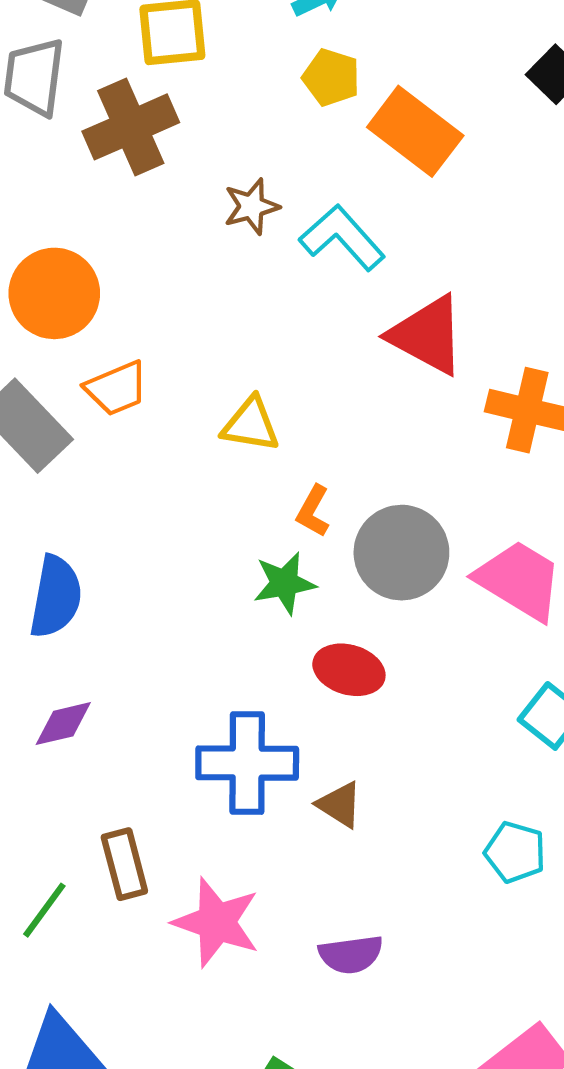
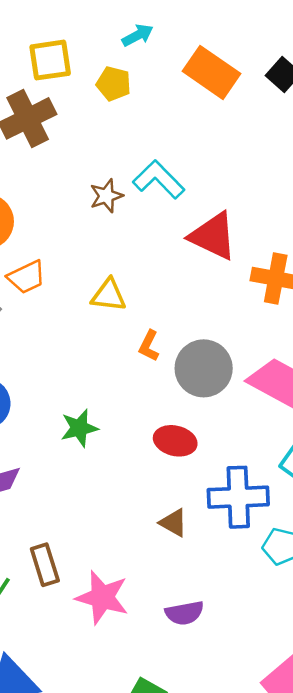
yellow pentagon: (331, 77) -> (114, 84), moved
orange rectangle: (415, 131) -> (211, 72), moved
brown star: (251, 207) -> (106, 196), moved
green star: (284, 583) -> (79, 428), moved
blue cross: (247, 763) -> (238, 497), moved

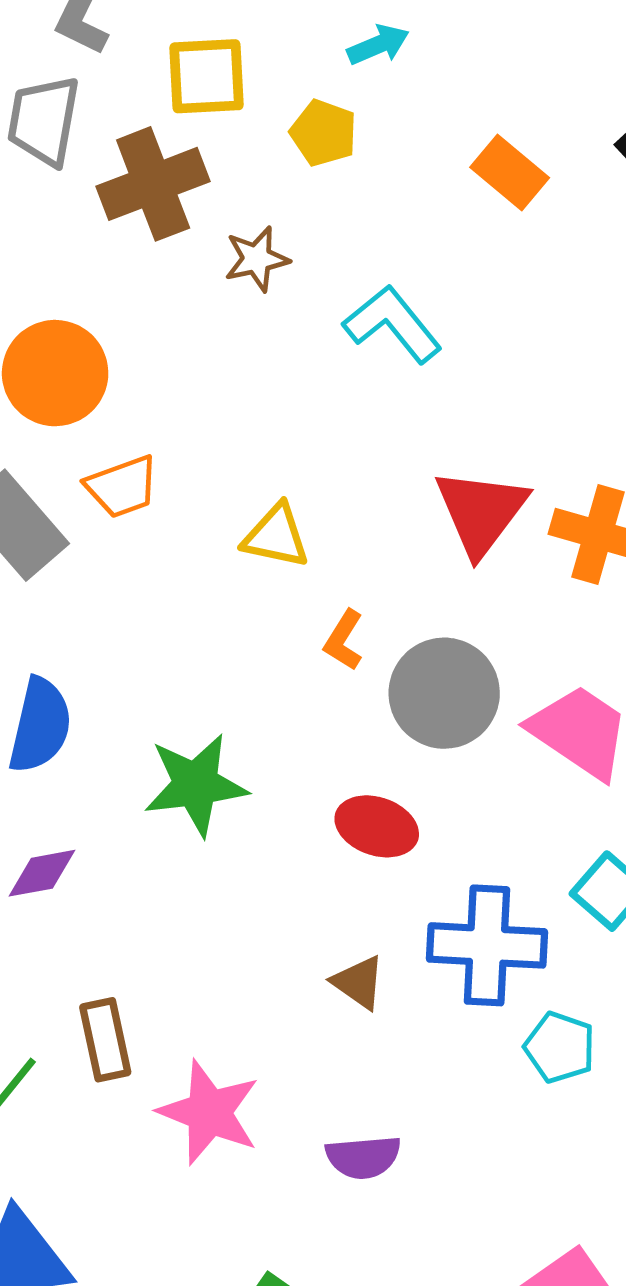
orange rectangle: (211, 72) -> (510, 173), moved, size x0.7
brown star: (106, 196) -> (257, 259), moved
red triangle: (213, 236) -> (481, 512), moved, turned 36
green star: (79, 428) -> (196, 785), size x1.4

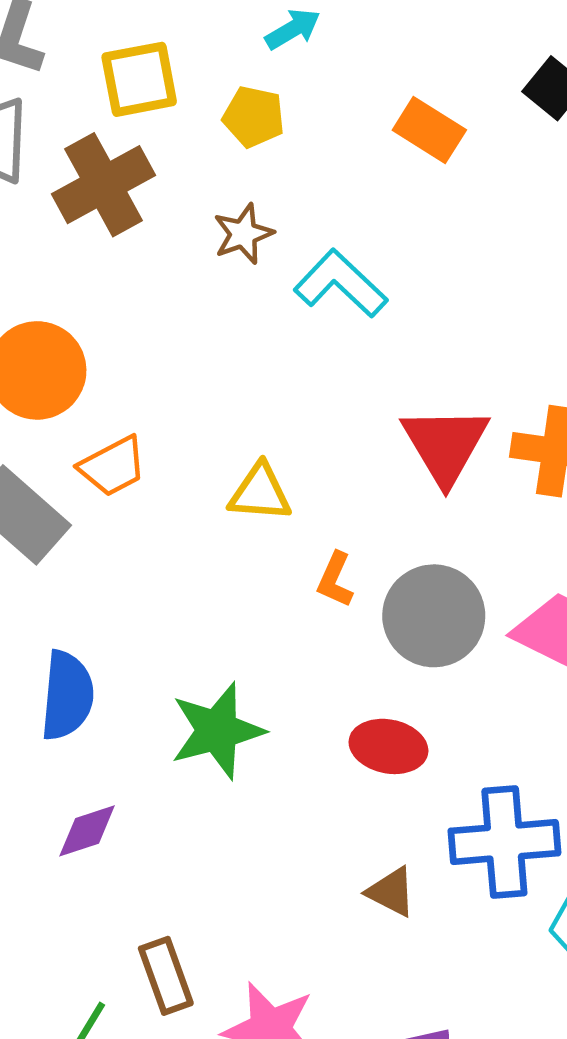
brown star: (257, 259) -> (243, 234), moved

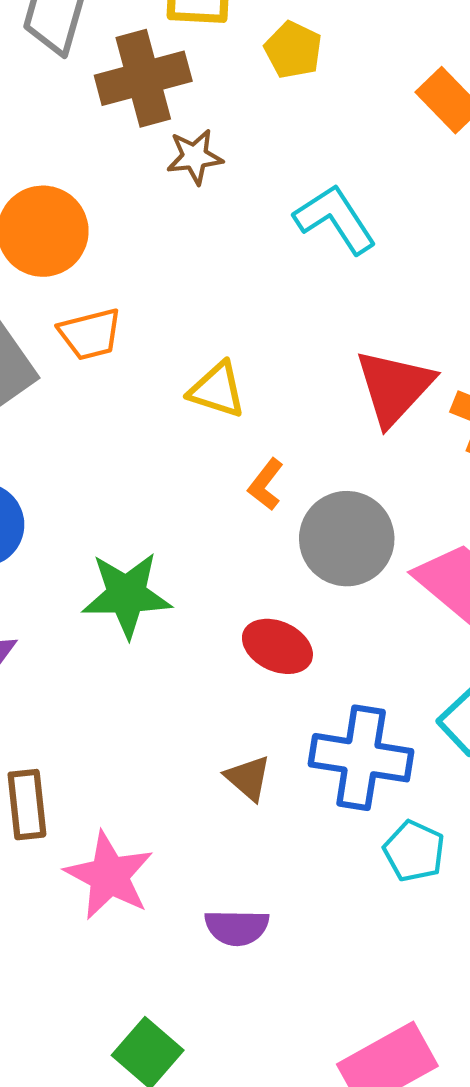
brown star: (243, 234) -> (195, 157), moved

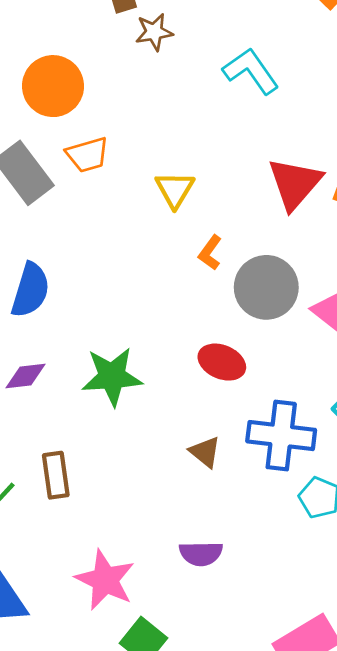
yellow triangle: (217, 390) -> (175, 190), turned 45
green star: (127, 595) -> (112, 377), moved
pink star: (109, 876) -> (105, 580), moved

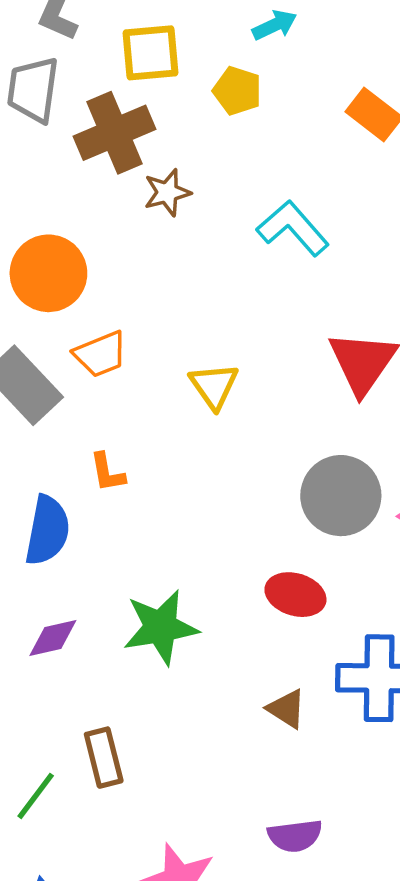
orange L-shape: (210, 253) -> (107, 472), moved, turned -40

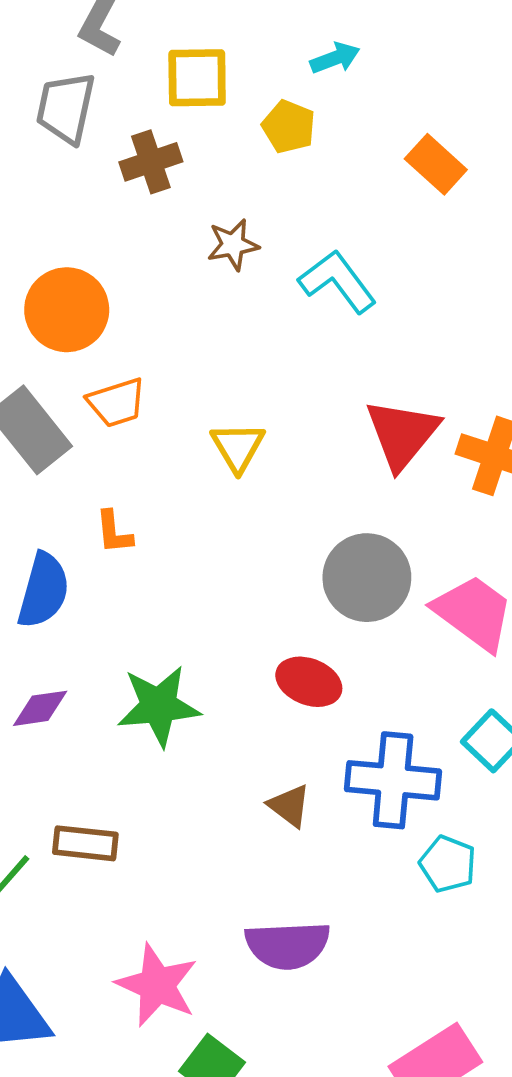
brown cross: (115, 133) -> (151, 162), size x0.7
brown star: (167, 193) -> (233, 245), moved
brown rectangle: (104, 758) -> (85, 843), turned -74
purple semicircle: (295, 836) -> (288, 945), size x1.4

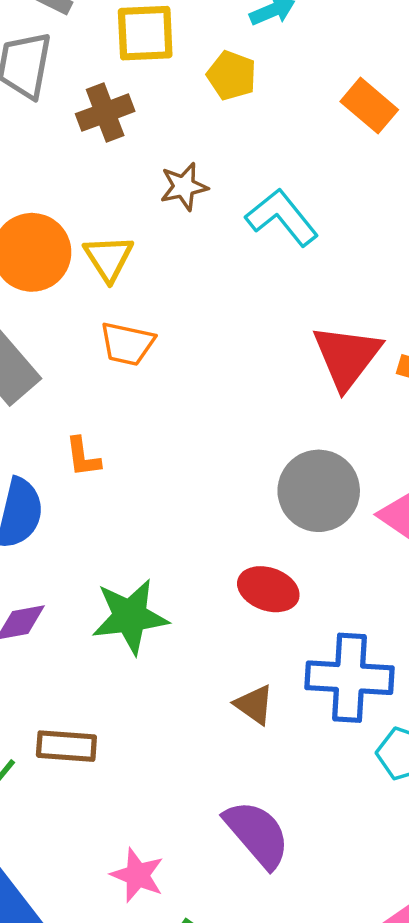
orange trapezoid: (117, 403) -> (127, 344), moved, turned 32
yellow triangle: (238, 447) -> (109, 258), moved
purple semicircle: (288, 945) -> (257, 834), turned -126
pink star: (157, 985) -> (137, 875), size x0.7

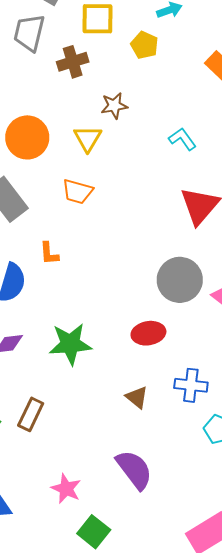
cyan L-shape: (282, 217) -> (182, 139), moved, size x0.7
yellow triangle: (109, 258) -> (88, 138), moved
red ellipse: (268, 589) -> (148, 333), turned -32
blue cross: (349, 678) -> (191, 385), size x0.7
brown rectangle: (66, 746) -> (31, 414), turned -72

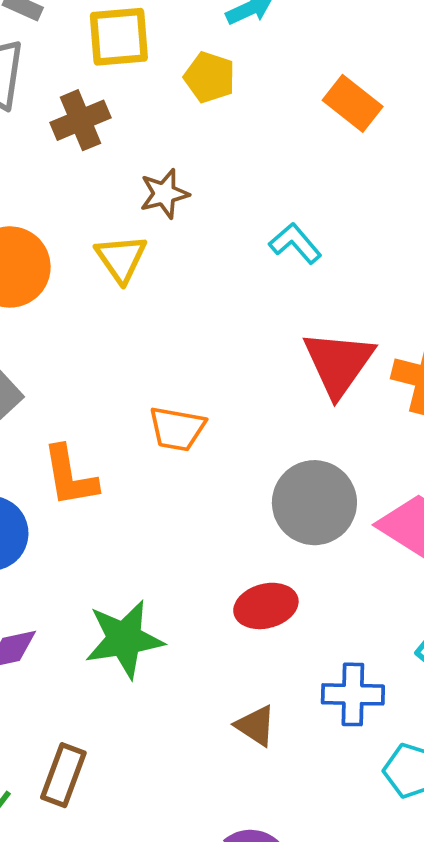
orange trapezoid: (78, 192) -> (177, 429), moved
orange L-shape: (49, 253) -> (70, 476), size x1.5

